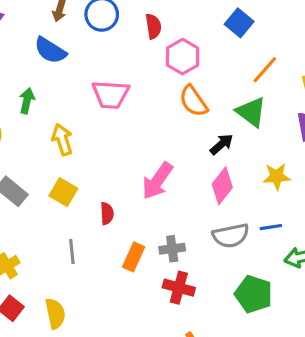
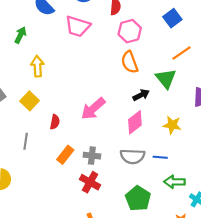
pink trapezoid: (111, 94) -> (78, 26), moved

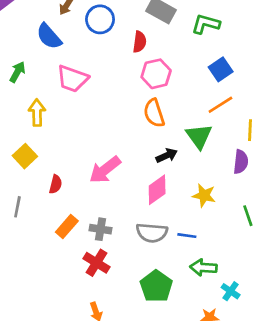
blue square: (172, 18) -> (221, 69), moved
pink trapezoid: (78, 26) -> (72, 79), moved

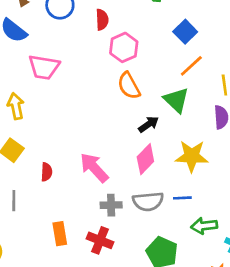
pink arrow: (105, 170) -> (94, 168), moved, turned 96
yellow star: (204, 195) -> (192, 156), size x1.4
orange rectangle: (67, 226) -> (60, 234), moved, turned -40
gray cross: (101, 229) -> (111, 205), moved

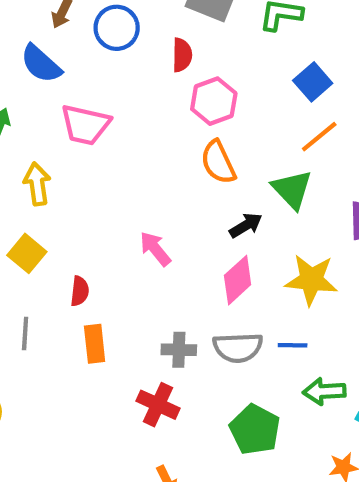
pink arrow: (94, 168) -> (155, 249), moved, size x0.7
orange rectangle: (60, 234) -> (95, 344), moved

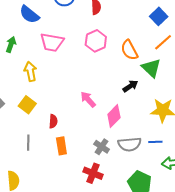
pink hexagon: (214, 101) -> (96, 41), moved
orange semicircle: (218, 162) -> (129, 50), moved
pink diamond: (238, 280) -> (114, 116), moved
gray cross: (179, 350) -> (102, 147), turned 35

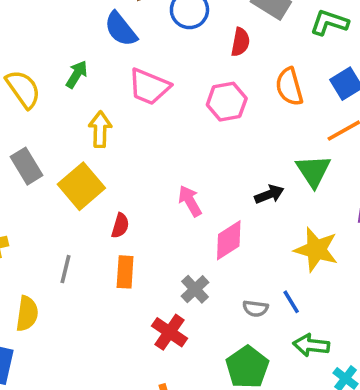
orange semicircle: (129, 50) -> (289, 87), moved
yellow square: (27, 105) -> (81, 186), size x1.4
blue line: (155, 142) -> (291, 302), turned 48
gray line: (28, 143) -> (66, 269), moved
gray semicircle: (129, 144) -> (255, 308), moved, size x0.6

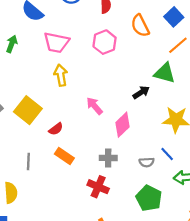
yellow arrow: (100, 129) -> (61, 75), moved
green triangle: (313, 171) -> (165, 73), turned -30
red semicircle: (120, 226) -> (56, 129), turned 48
orange rectangle: (125, 272) -> (64, 156), turned -48
gray cross: (195, 289) -> (108, 158), turned -35

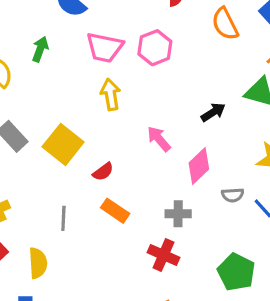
pink hexagon: (105, 42) -> (155, 48), moved
black arrow: (141, 92) -> (213, 112), moved
gray semicircle: (147, 162) -> (233, 195), moved

